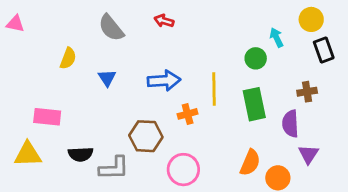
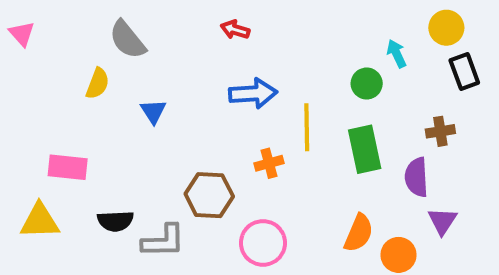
pink triangle: (15, 24) -> (22, 34), turned 36
gray semicircle: (111, 28) -> (127, 40), moved
blue arrow: (164, 81) -> (253, 93), moved

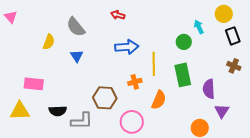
gray semicircle: (127, 40) -> (76, 27), moved
brown cross: (440, 131) -> (234, 66), moved, turned 32
orange semicircle: (359, 233) -> (159, 100), moved

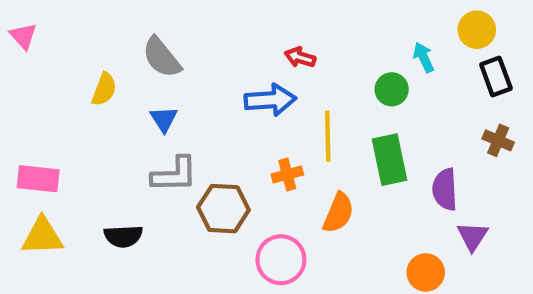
red arrow: (118, 15) -> (300, 57), moved
pink rectangle: (34, 84) -> (38, 179), moved
gray L-shape: (82, 121) -> (174, 174), moved

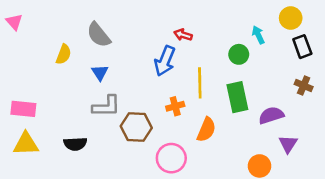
blue arrow: (270, 100) -> (165, 61), turned 116
purple semicircle: (445, 189) -> (271, 115), turned 75

